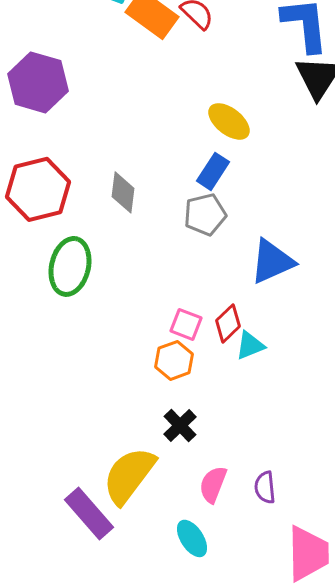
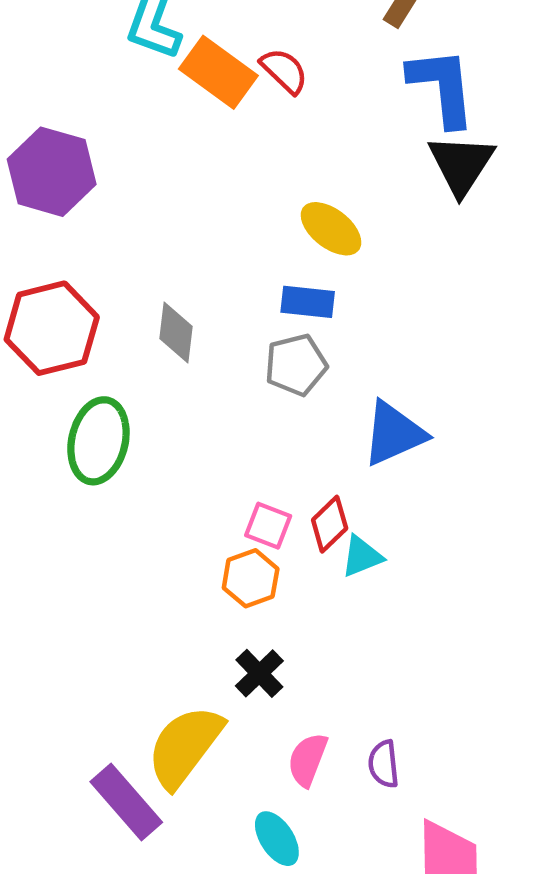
blue rectangle: (213, 171) -> (308, 302), turned 63

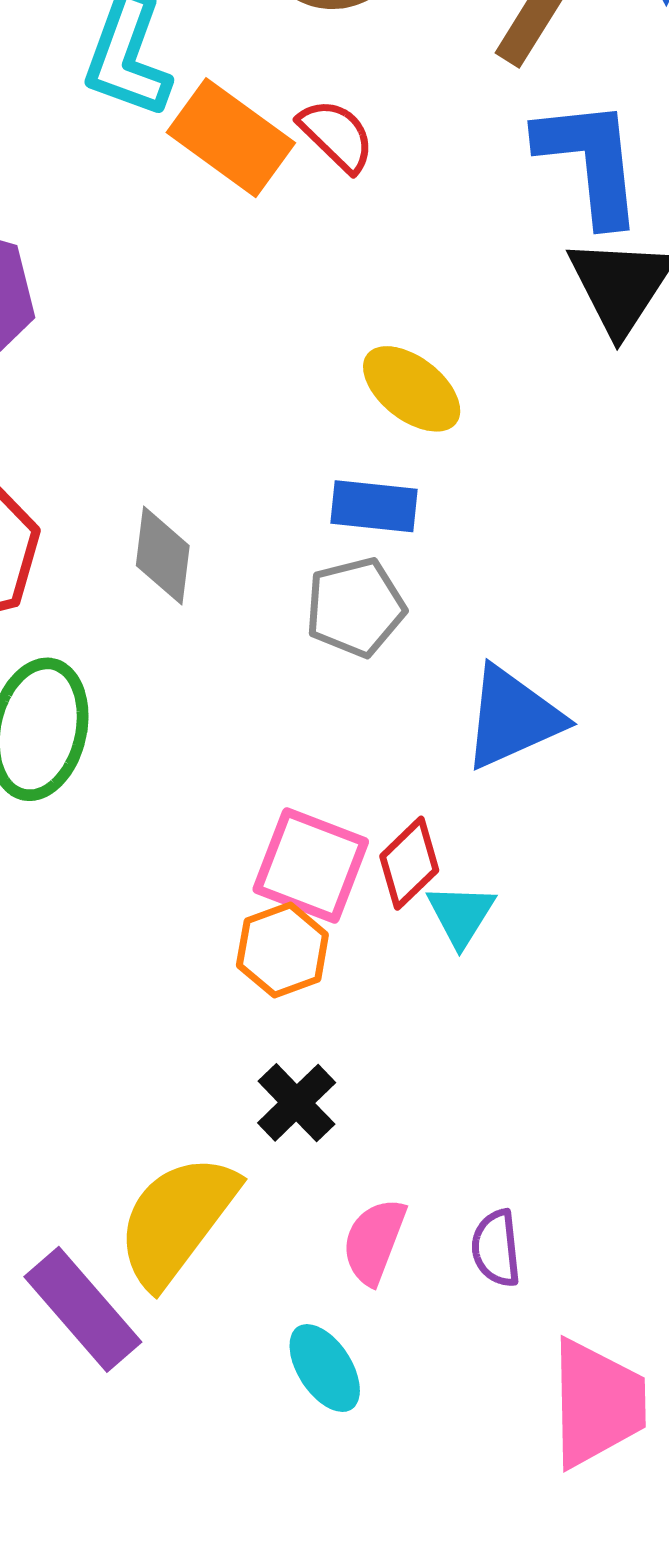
pink square: (268, 526) -> (311, 866), size x1.5
cyan triangle: (362, 556) -> (461, 915), turned -36

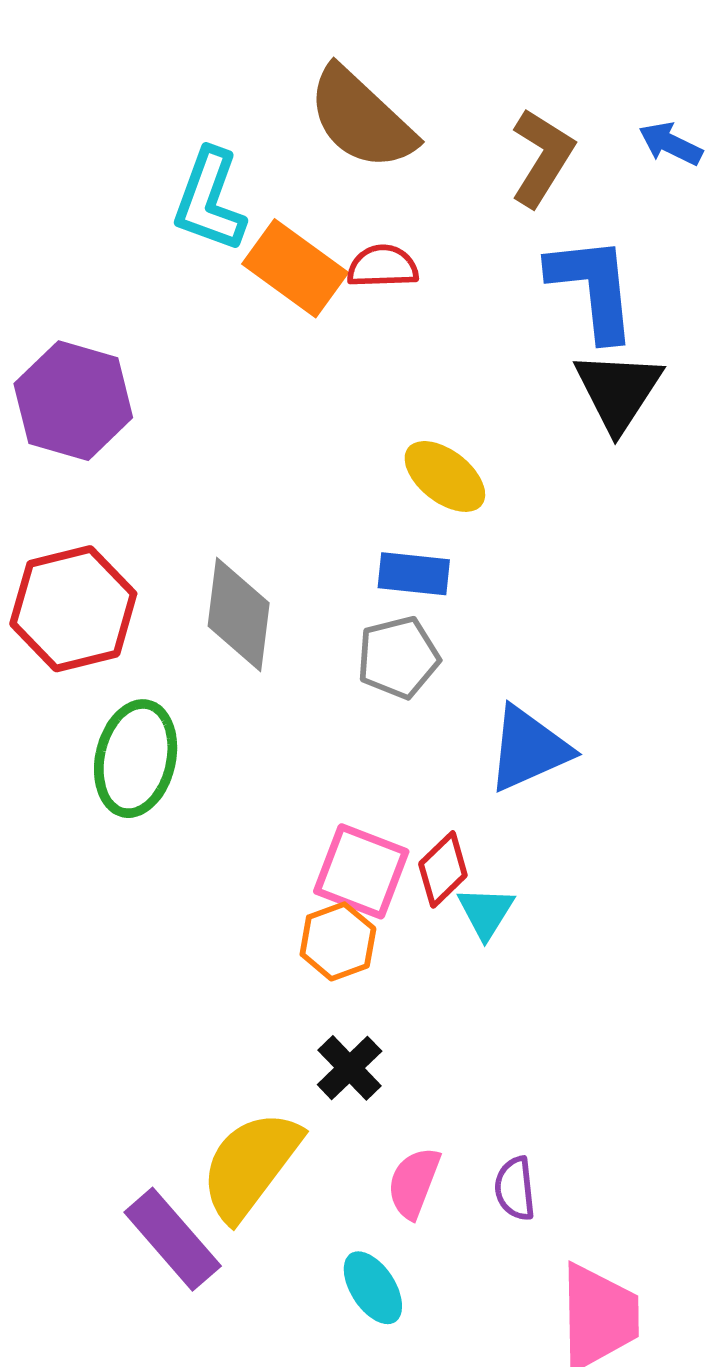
red semicircle: (336, 135) -> (383, 266), turned -46
gray diamond: (163, 556) -> (239, 615), size x1.4

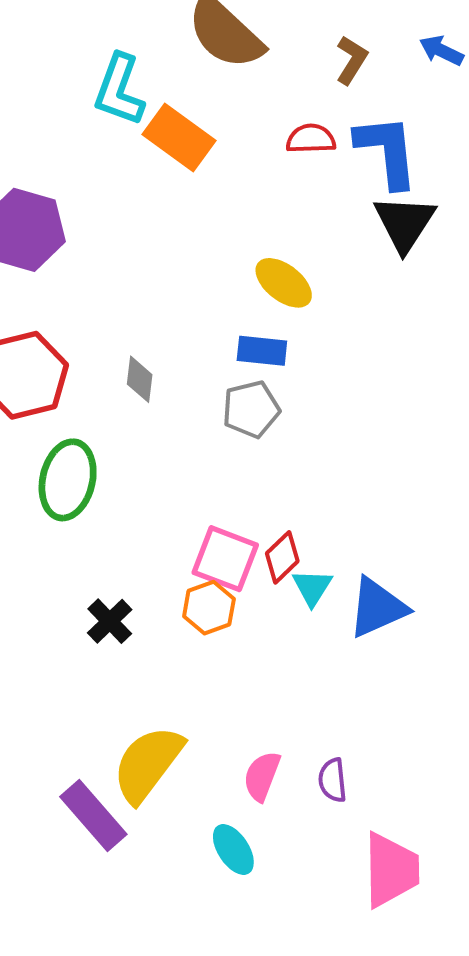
brown L-shape: (542, 157) -> (352, 60), size x0.7
red semicircle: (383, 266) -> (311, 139), moved
gray diamond: (239, 615) -> (140, 379), size x0.6
blue triangle: (529, 749) -> (377, 608), moved
black cross: (350, 1068) -> (110, 621), moved

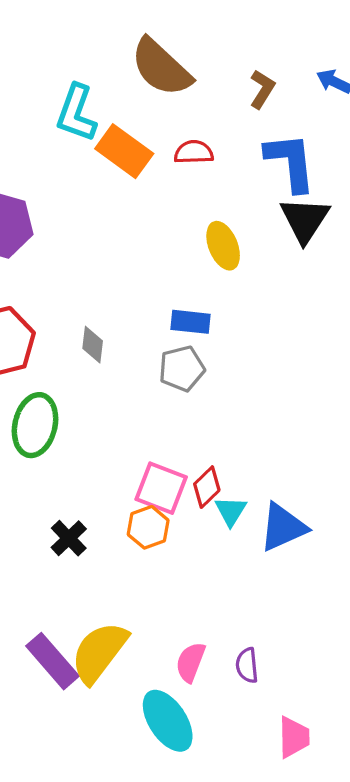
red semicircle: (311, 139) -> (194, 152), moved
yellow ellipse: (284, 283) -> (223, 246), moved, turned 30
purple rectangle: (93, 816) -> (52, 661), moved
cyan ellipse: (233, 850) -> (168, 721), size x1.5
pink trapezoid: (391, 870) -> (294, 737), size x0.7

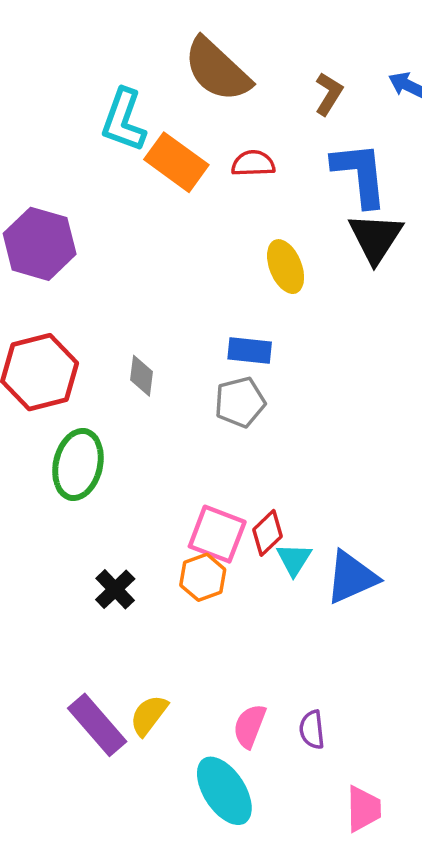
yellow semicircle: (99, 652) -> (149, 715), size x0.6

